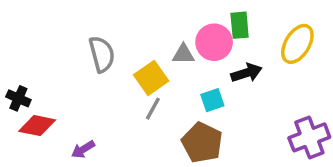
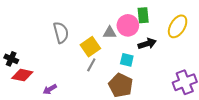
cyan square: (212, 100) -> (127, 60), turned 32

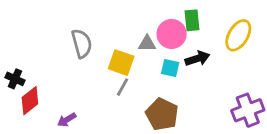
yellow square: (90, 47) -> (121, 63), turned -36
cyan square: (127, 60) -> (170, 68), moved
red diamond: (22, 75) -> (30, 101), turned -50

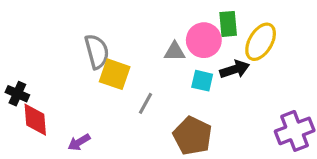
yellow ellipse: (238, 35) -> (261, 42), moved
yellow square: (121, 63) -> (115, 74), moved
red diamond: (30, 101) -> (35, 120), turned -56

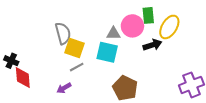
cyan square: (202, 81) -> (107, 52), moved, size x1.5
gray line: (145, 103) -> (77, 67), moved, turned 32
purple arrow: (79, 142) -> (64, 88), moved

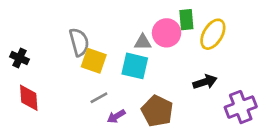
black arrow: (152, 45) -> (205, 82), moved
black cross: (11, 61) -> (19, 58), moved
gray line: (77, 67) -> (99, 98), moved
purple arrow: (64, 88) -> (116, 116), moved

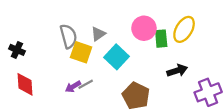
green rectangle: (186, 20) -> (161, 39), moved
gray triangle: (143, 42) -> (98, 34), moved, turned -35
cyan square: (135, 66) -> (117, 57), turned 30
purple arrow: (116, 116) -> (73, 87), moved

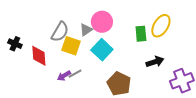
pink circle: (144, 28) -> (102, 22), moved
gray semicircle: (68, 36) -> (60, 32), turned 45
red diamond: (25, 84) -> (39, 56), moved

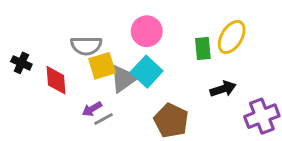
gray triangle: (86, 30) -> (124, 79), moved, size x1.5
gray semicircle: (60, 32) -> (86, 46), turned 60
yellow square: (71, 46) -> (102, 66), turned -36
gray line: (75, 74) -> (103, 119), moved

